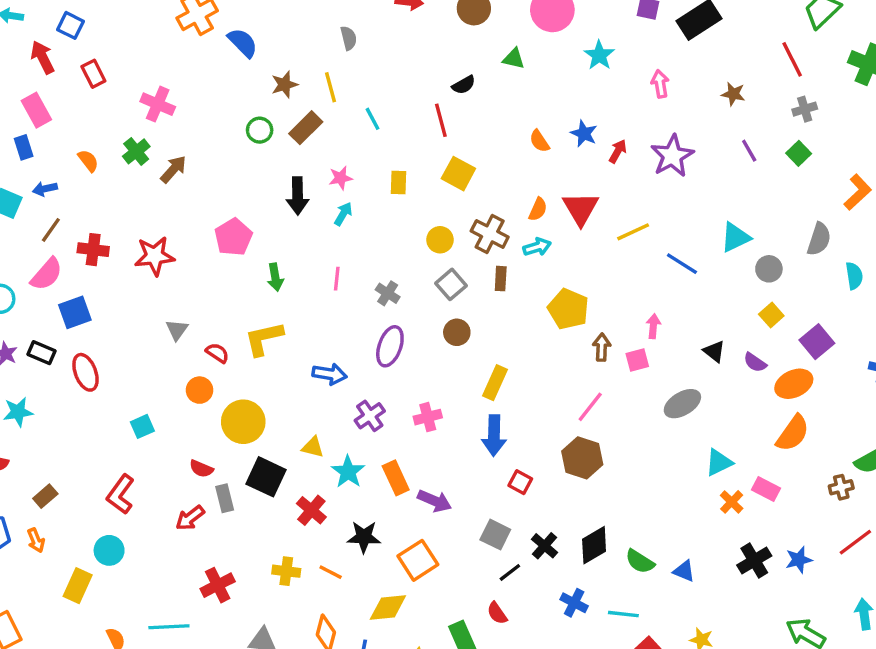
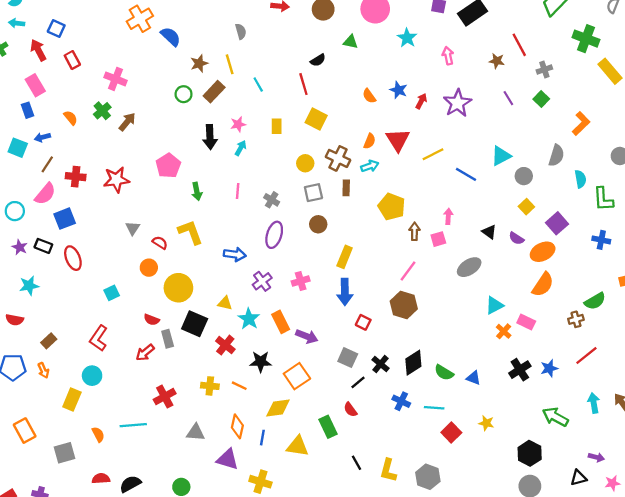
red line: (792, 59) -> (519, 45), moved
gray square: (451, 284) -> (313, 193), turned 30
yellow L-shape: (264, 339) -> (190, 232), turned 84

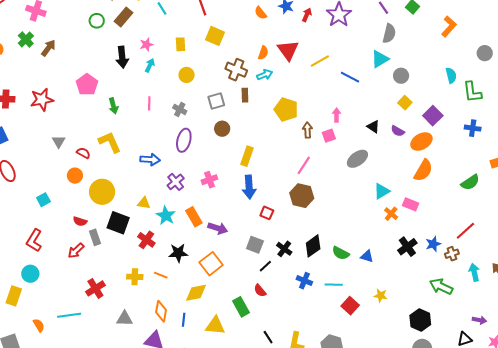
gray semicircle: (556, 155) -> (389, 33), moved
yellow circle: (305, 163) -> (187, 75), moved
brown cross: (576, 319) -> (452, 254), moved

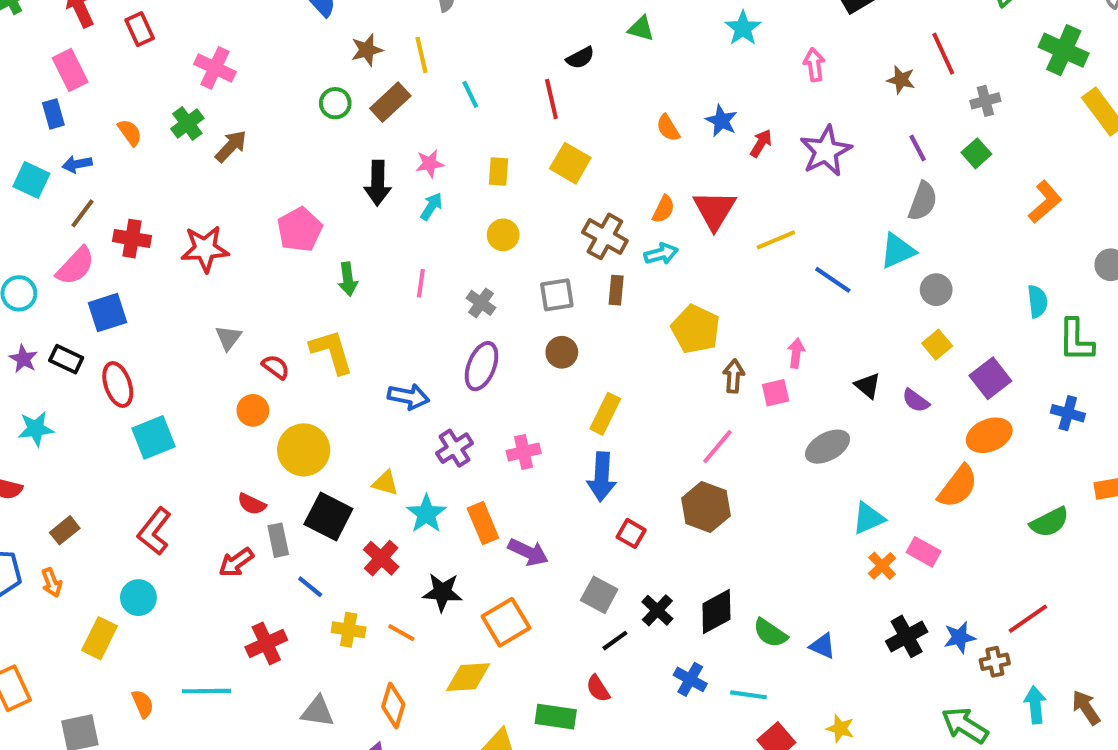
orange ellipse: (421, 142) -> (989, 435), moved
cyan square: (43, 200) -> (154, 437), moved, size x1.5
green rectangle: (241, 307) -> (556, 717), turned -60
blue line: (184, 320) -> (310, 587), moved, turned -64

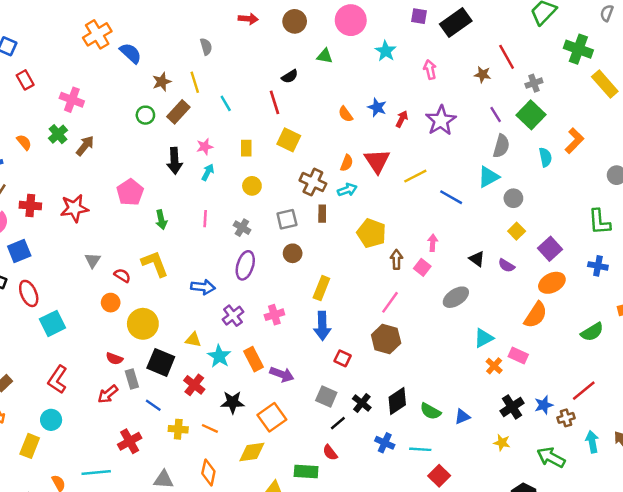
green square: (976, 153) -> (531, 115), size x1.6
cyan semicircle: (1037, 301) -> (545, 157), moved
pink square: (776, 393) -> (422, 267), turned -35
blue triangle: (823, 646) -> (462, 417), turned -42
yellow star: (840, 729) -> (502, 443), moved

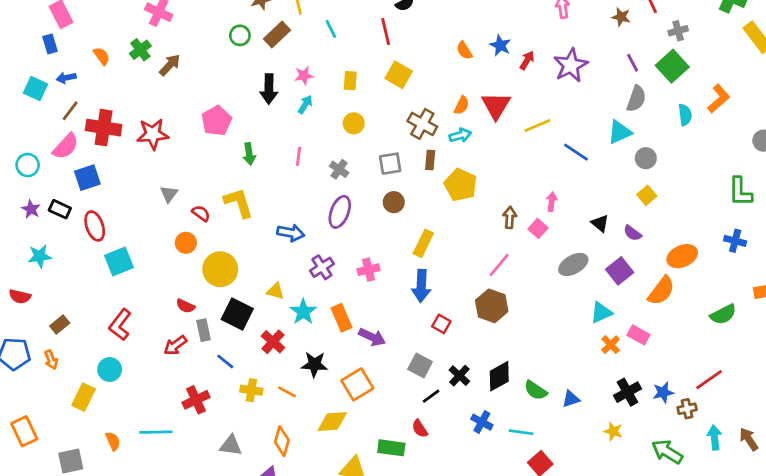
red cross: (30, 206) -> (104, 128), size x1.4
yellow pentagon: (371, 233) -> (461, 185), moved
purple square: (550, 249) -> (620, 271), moved

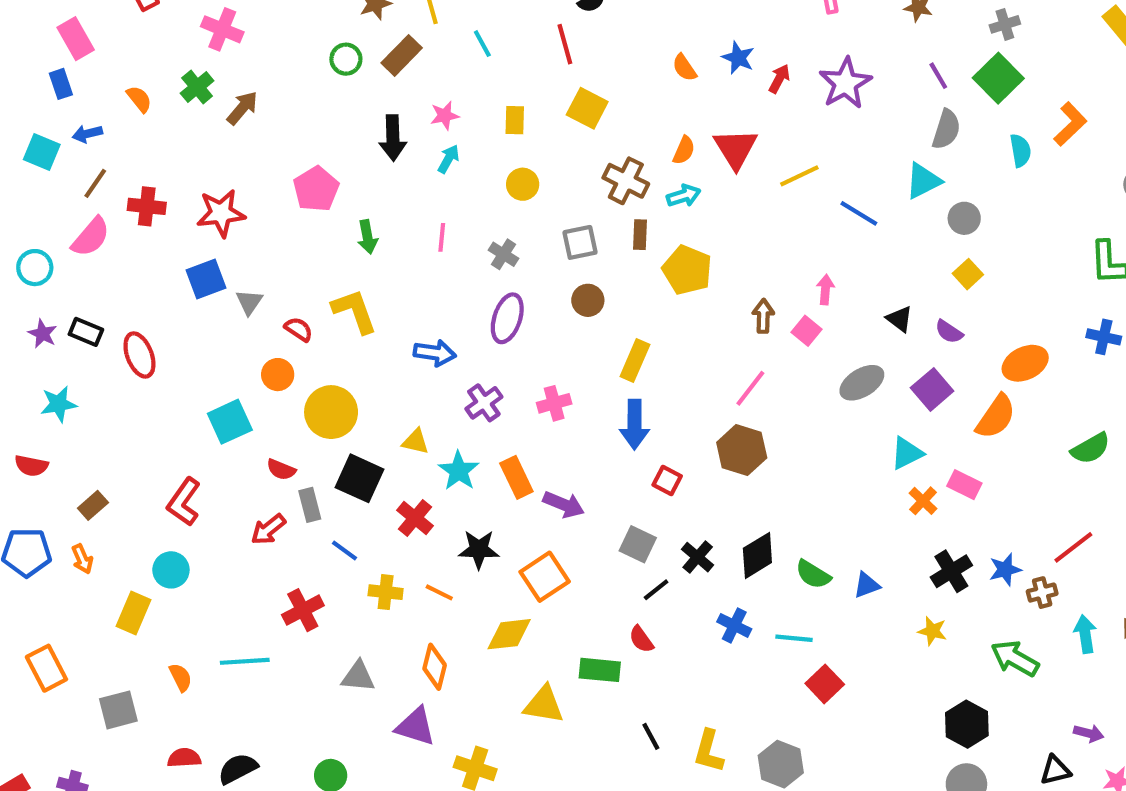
red cross: (104, 128) -> (147, 206), size x0.7
blue square: (87, 178) -> (206, 279), moved
cyan square: (119, 261) -> (230, 422), moved

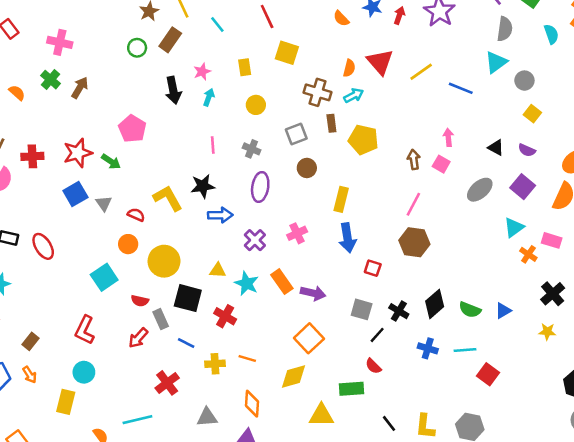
green arrow: (367, 237) -> (111, 162), moved, turned -36
black star: (479, 549) -> (203, 186), moved

